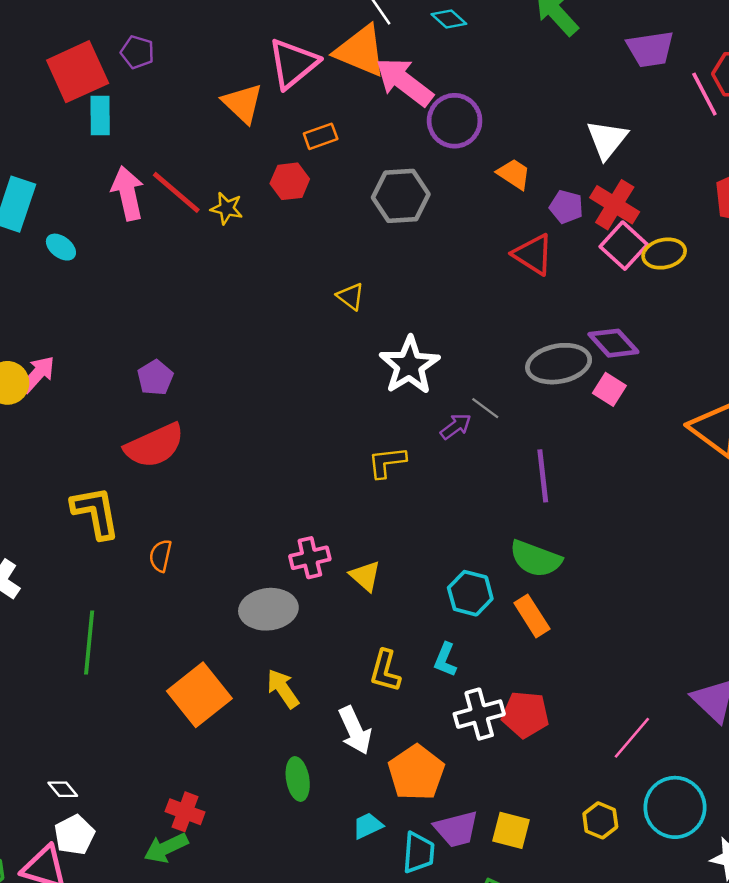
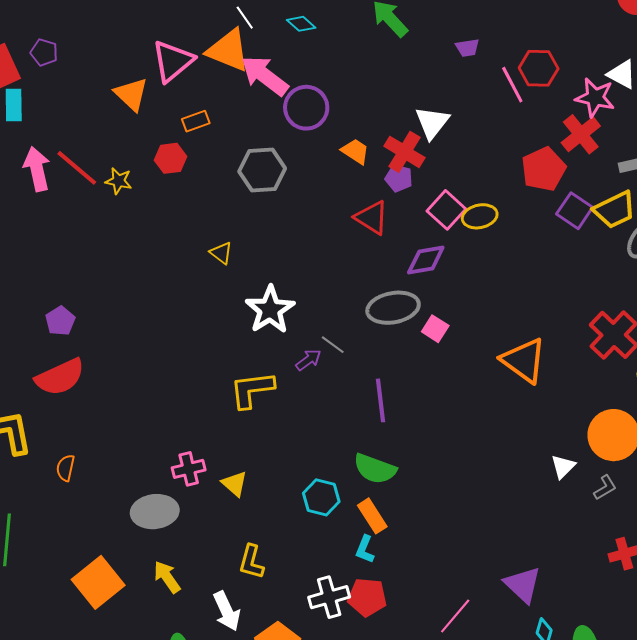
purple trapezoid: (650, 49) -> (467, 48), size x0.6
red cross: (615, 205) -> (404, 152), moved
purple diamond: (613, 343) -> (426, 260), moved, turned -57
yellow L-shape: (387, 462) -> (252, 390), size x1.4
cyan L-shape: (445, 660) -> (365, 549), moved

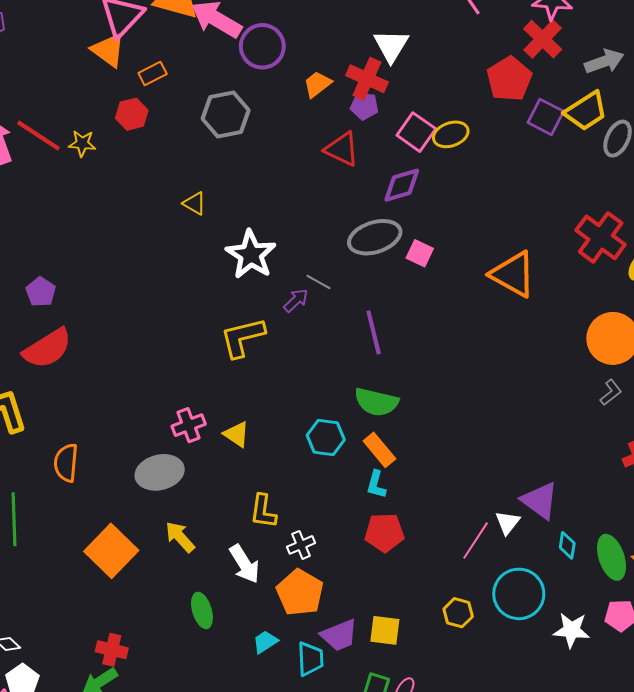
orange triangle: (131, 94) -> (108, 50), moved
orange trapezoid: (355, 151) -> (317, 84), turned -64
white triangle: (563, 467) -> (508, 523), moved
orange semicircle: (65, 468) -> (66, 463), moved, size x1.4
white cross: (329, 597) -> (301, 545), moved, size x0.7

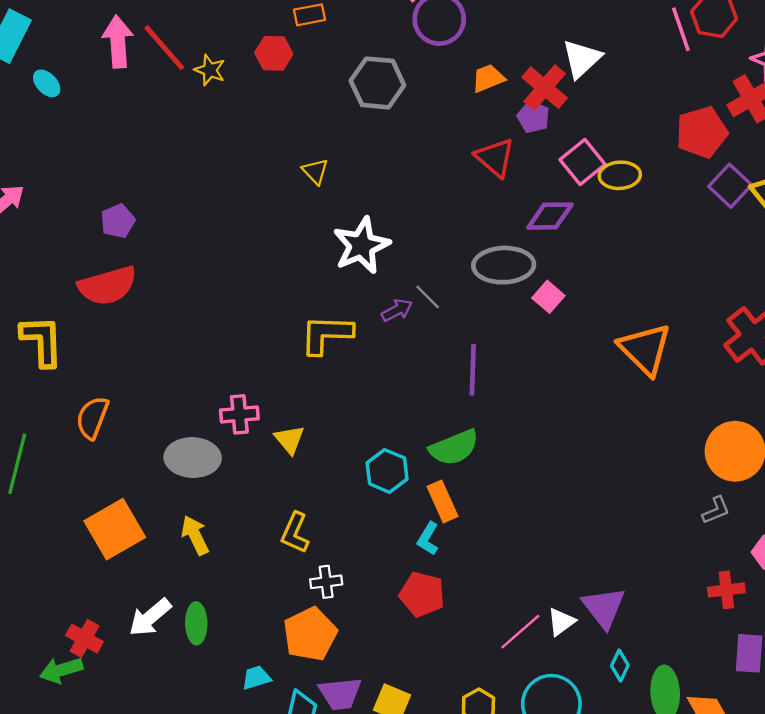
green semicircle: (376, 402) -> (454, 448), turned -51
white arrow: (244, 564) -> (150, 617), moved, turned 66

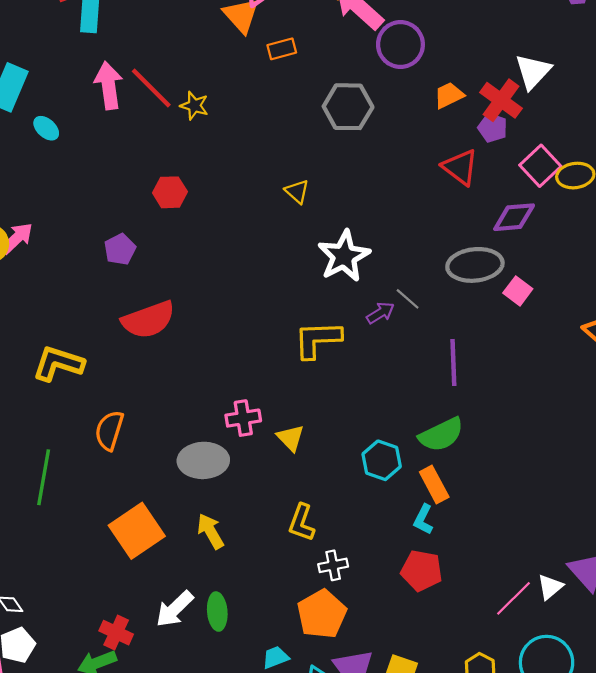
red hexagon: (274, 53) -> (170, 192), moved
red semicircle: (107, 286) -> (148, 320), moved
yellow L-shape: (42, 341) -> (58, 364), turned -66

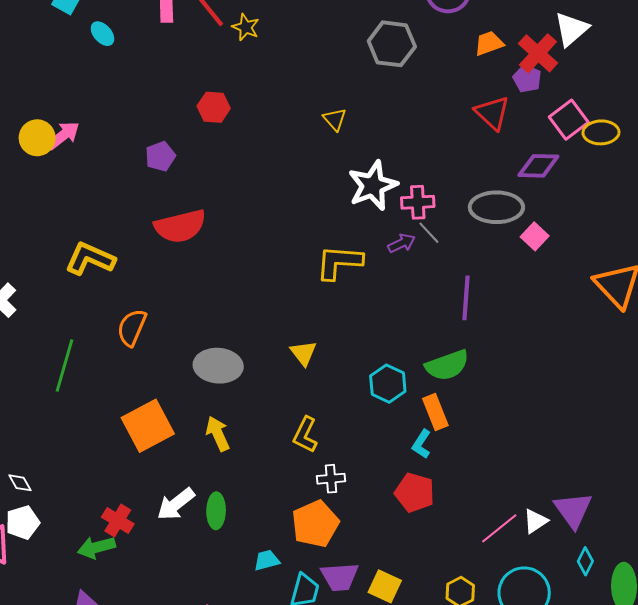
pink cross: (243, 418) -> (418, 202), moved

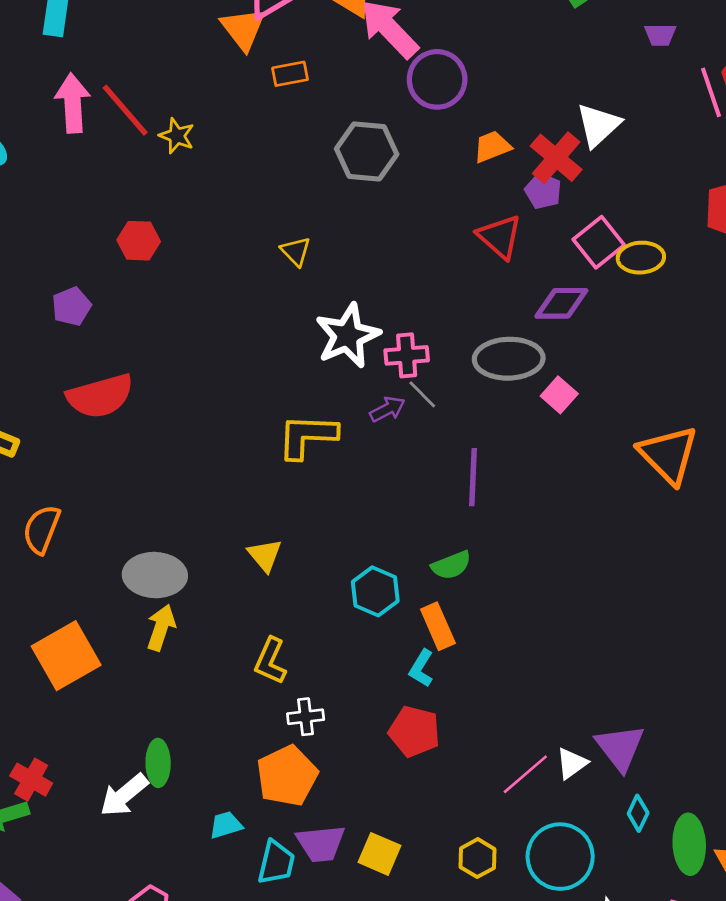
green semicircle: (447, 365) -> (451, 565), size x0.7
yellow arrow: (218, 434) -> (161, 628), moved, turned 44
white arrow: (176, 504) -> (124, 795), moved

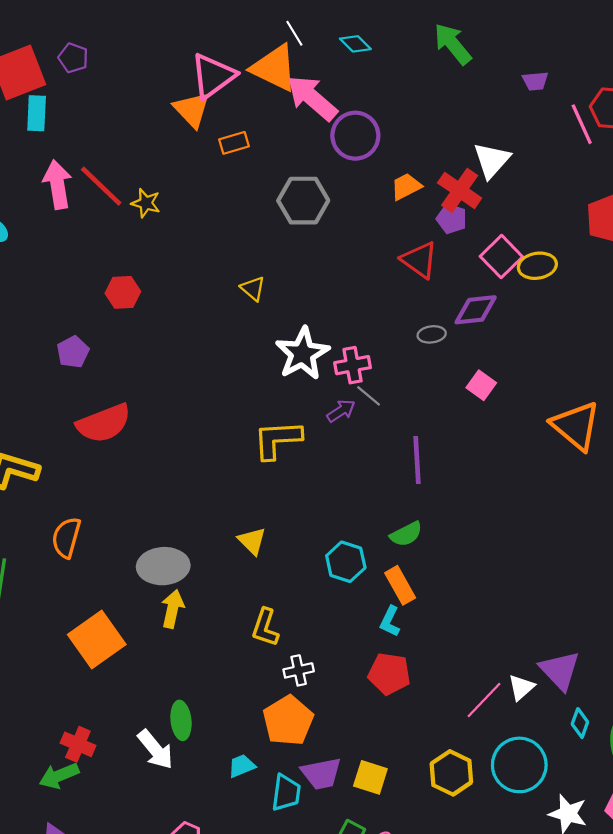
gray ellipse: (509, 359) -> (432, 334), moved, size x0.5
white arrow: (124, 795) -> (156, 750), turned -84
yellow hexagon: (477, 858) -> (451, 773), size x1.4

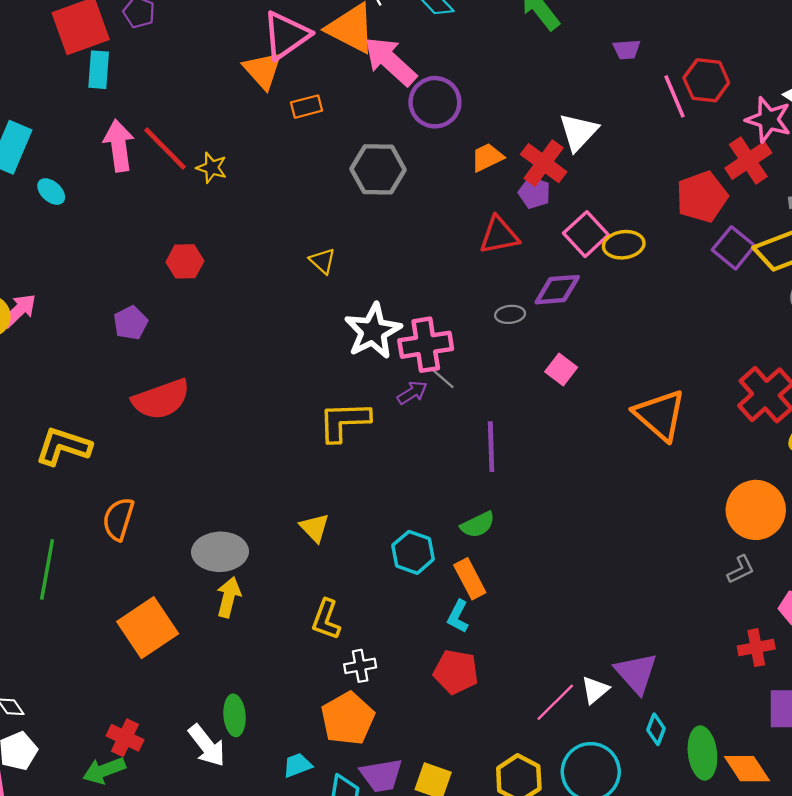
red triangle: (419, 260) -> (499, 235), turned -48
pink cross: (353, 365) -> (426, 345), size x1.4

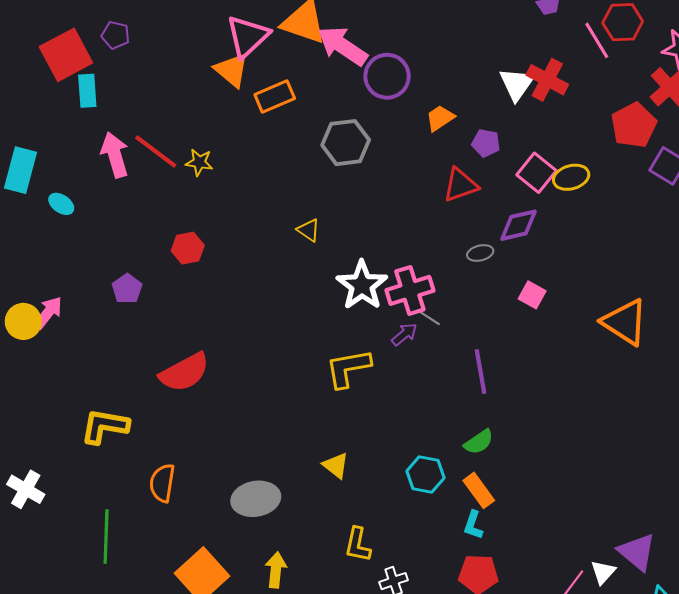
orange rectangle: (306, 107) -> (275, 96), size x1.4
red cross: (544, 163) -> (547, 80), moved
purple pentagon: (131, 323) -> (127, 289), moved
yellow arrow: (229, 597) -> (276, 570), moved

